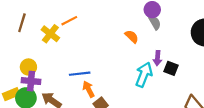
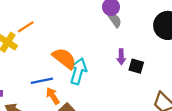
orange semicircle: (132, 37) -> (64, 58), moved, size x1.6
cyan arrow: (144, 75) -> (78, 71), moved

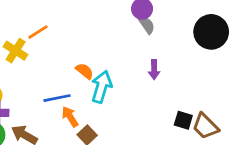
orange semicircle: (64, 58) -> (85, 71), size x0.6
black square: (136, 66) -> (183, 120), moved

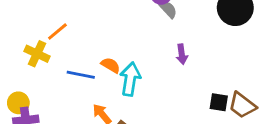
blue line: (57, 98) -> (81, 75), moved, turned 30

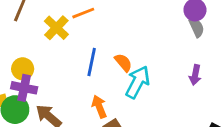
blue line: (81, 75) -> (92, 62), turned 72

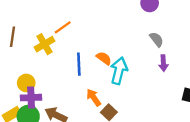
yellow cross: (56, 28) -> (45, 44), turned 30
gray semicircle: (197, 28) -> (157, 39), moved
purple arrow: (195, 75) -> (163, 63), moved

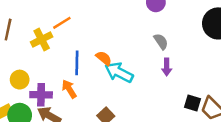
cyan arrow: (119, 71) -> (119, 72), turned -80
orange arrow: (94, 97) -> (69, 89), moved
purple cross: (31, 98) -> (41, 95), moved

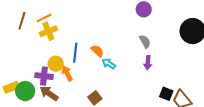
orange line: (62, 23) -> (44, 18), moved
cyan arrow: (119, 72) -> (109, 64), size x0.6
yellow circle: (20, 80) -> (56, 64), moved

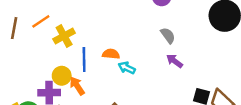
yellow cross: (48, 31) -> (64, 36), moved
orange semicircle: (97, 51) -> (111, 54), turned -32
purple arrow: (148, 63) -> (174, 61), turned 128

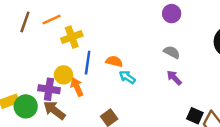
gray semicircle: (168, 35) -> (172, 52), turned -35

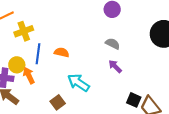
cyan arrow: (127, 77) -> (78, 83), moved, size x1.5

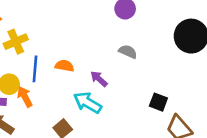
purple arrow: (115, 66) -> (99, 79), moved
black square: (134, 100) -> (158, 102), moved

